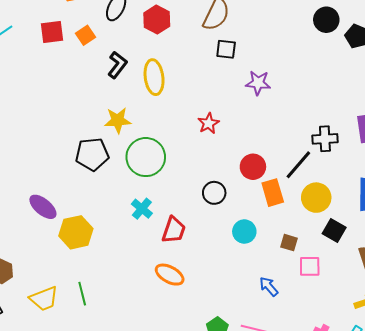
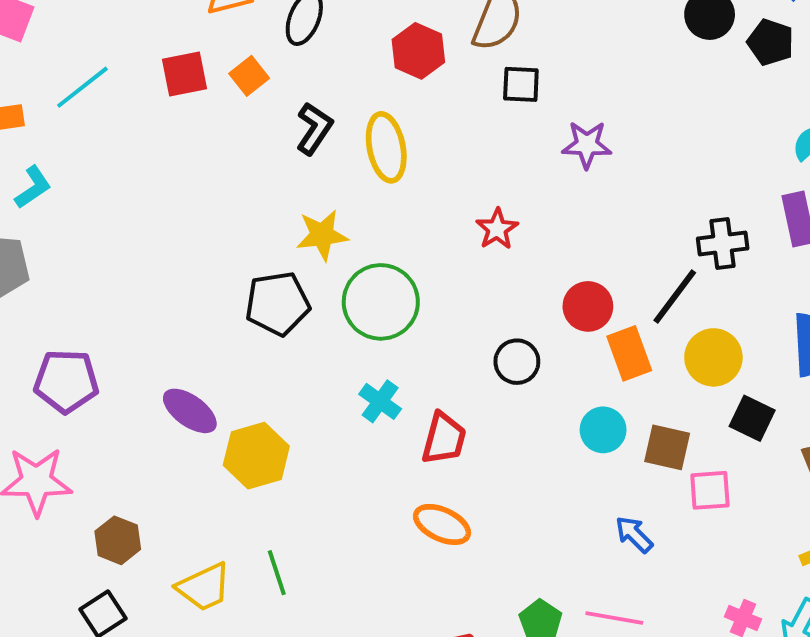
red hexagon: (157, 20) -> (418, 51), moved
cyan circle: (244, 232) -> (603, 430), moved
brown square: (289, 243) -> (667, 447), size x1.4

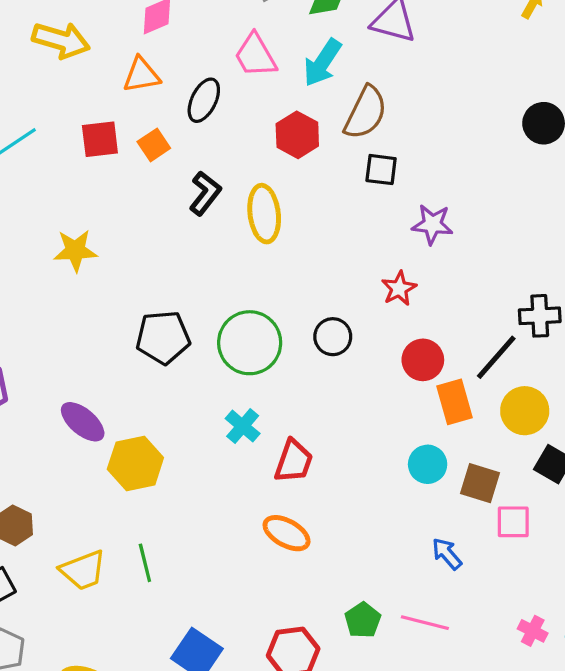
red star: (497, 229) -> (399, 288), moved
yellow star: (322, 235) -> (75, 251), moved
black circle: (517, 362) -> (333, 337), moved

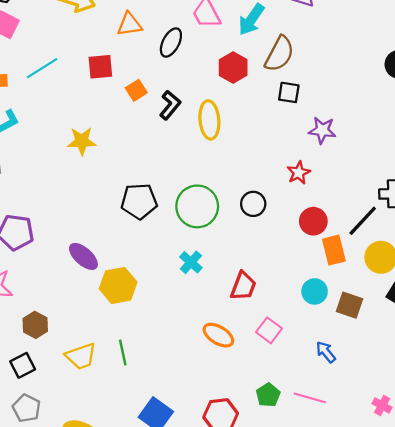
orange square: (154, 145) -> (136, 90), moved
red trapezoid: (294, 461) -> (243, 286), moved
pink square: (513, 522) -> (269, 330), moved, turned 35

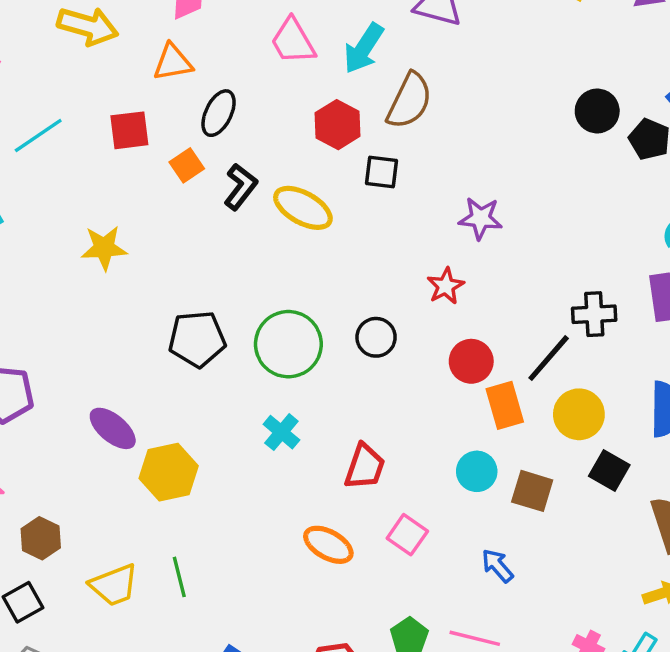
black ellipse: (171, 43) -> (219, 113), moved
black square: (289, 92) -> (381, 172), moved
yellow ellipse: (209, 120) -> (303, 208), turned -54

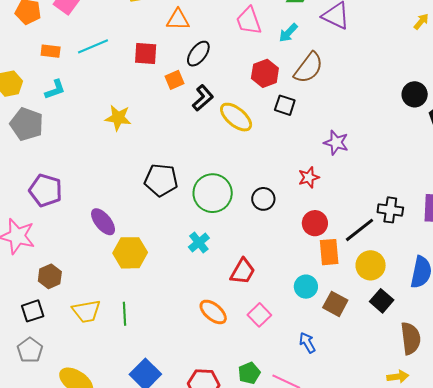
cyan arrow: (364, 48) -> (288, 33), size x0.7

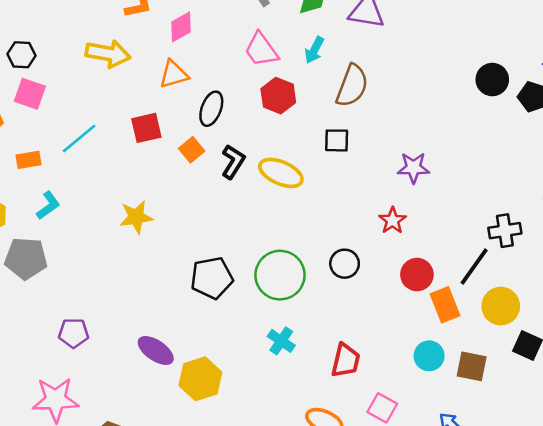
red hexagon: (265, 73) -> (278, 96), moved
purple pentagon: (46, 190) -> (73, 333), size x0.7

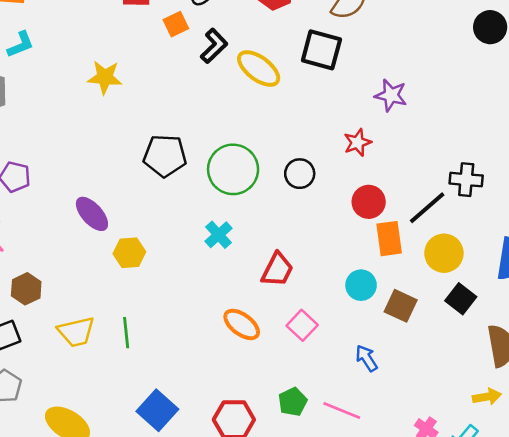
black square: (337, 140) -> (321, 50), size x1.5
yellow hexagon: (200, 379) -> (129, 253), size x0.7

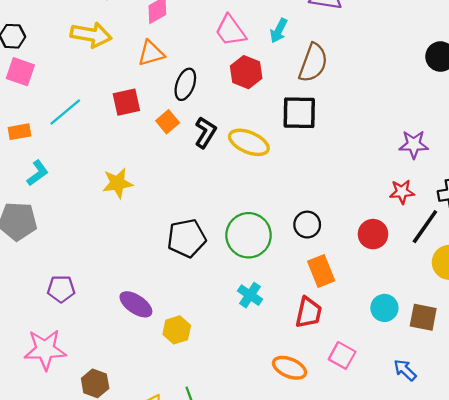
purple star: (391, 95) -> (414, 144), moved
red star: (357, 143) -> (402, 192), moved, turned 30
orange rectangle: (389, 239) -> (321, 271), moved

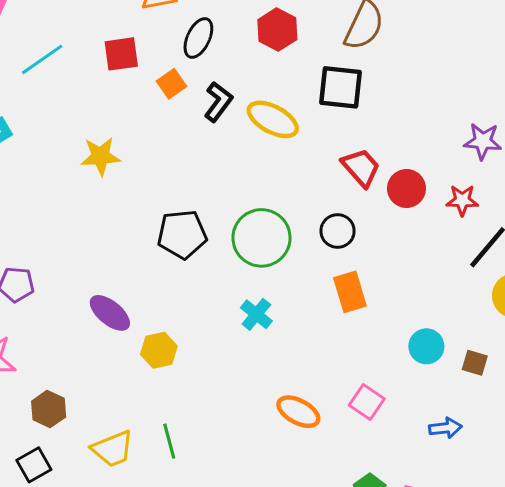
red circle: (373, 234) -> (406, 188), moved
red trapezoid: (309, 313) -> (361, 167), moved, turned -60
brown square: (423, 317) -> (475, 363), size x0.7
blue arrow: (405, 370) -> (445, 428), turned 125

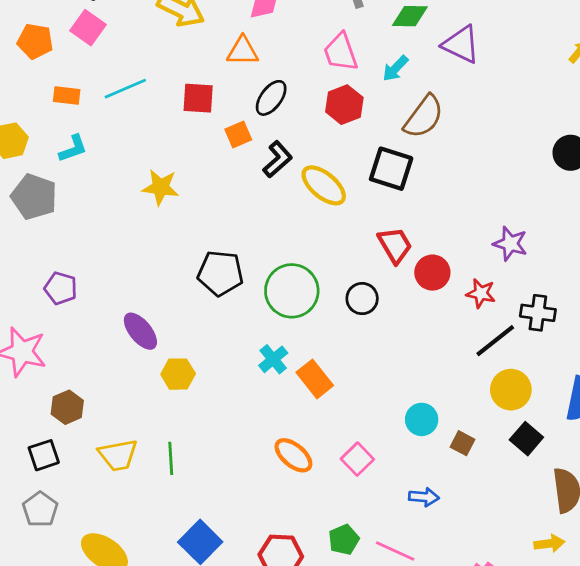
orange rectangle: (350, 292) -> (315, 379), moved, turned -33

